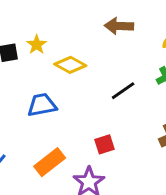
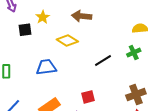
brown arrow: (119, 26) -> (82, 16), moved
yellow star: (37, 45) -> (43, 17), moved

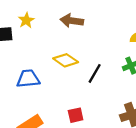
yellow diamond: (67, 41) -> (66, 60), moved
black line: (103, 60) -> (95, 73), turned -30

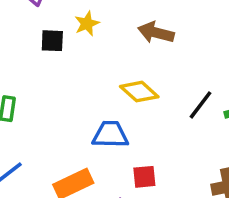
black line: (95, 73) -> (200, 105), moved
blue trapezoid: (28, 79) -> (110, 135), moved

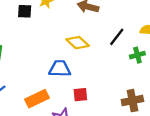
black line: (200, 105) -> (117, 37), moved

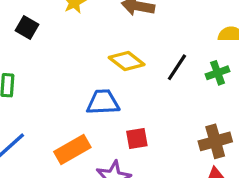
black square: (25, 11) -> (27, 27), moved, turned 32
black line: (117, 37) -> (177, 67), moved

